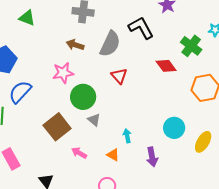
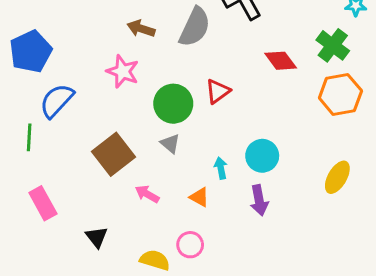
green cross: (191, 46) -> (333, 45), moved
pink star: (63, 73) -> (123, 71), turned 30
red triangle: (119, 76) -> (218, 91), moved, turned 36
green circle: (83, 97) -> (173, 104), moved
cyan circle: (174, 128) -> (262, 156), moved

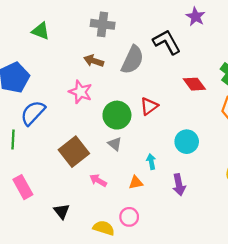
cyan circle: (262, 156) -> (187, 142), moved
orange triangle: (199, 197) -> (136, 183), turned -40

